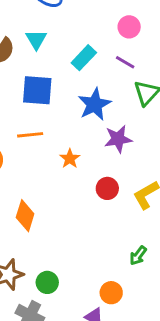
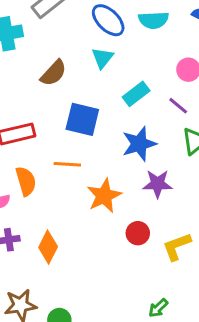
cyan triangle: (36, 39) -> (102, 58), moved
orange star: (70, 159) -> (104, 196), size x1.6

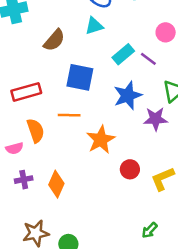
cyan triangle: (102, 58) -> (94, 26), turned 36
purple line: (178, 106) -> (148, 59), moved
purple star: (158, 184) -> (155, 119), moved

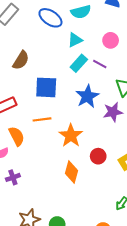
cyan triangle: (94, 26) -> (75, 40), moved
orange diamond: (56, 184) -> (72, 172), moved

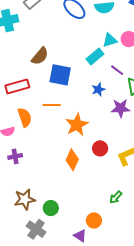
cyan triangle: (75, 40) -> (110, 40), moved
brown semicircle: (21, 60) -> (40, 56), moved
purple line: (100, 64) -> (117, 70), moved
blue star: (87, 96) -> (98, 89), size x0.6

